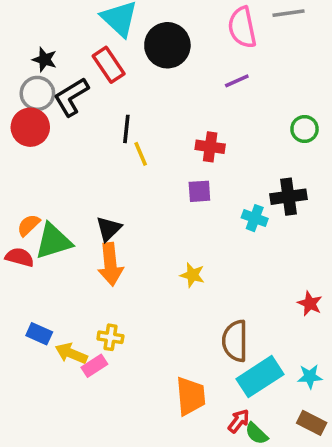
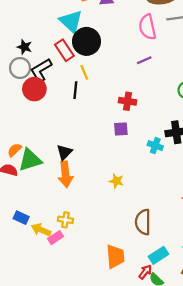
black circle: (167, 45) -> (87, 41), moved
red circle: (30, 127) -> (34, 89), moved
yellow line: (141, 154) -> (84, 72), moved
cyan rectangle: (260, 377) -> (159, 255), moved, size x0.7

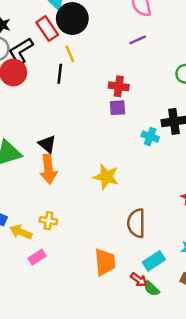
purple square: (121, 129) -> (117, 108), moved
black triangle: (64, 152) -> (47, 144), turned -35
yellow star: (116, 181) -> (106, 177), size x1.5
pink rectangle: (55, 238) -> (37, 257), moved
red arrow: (145, 272) -> (139, 280), turned 88

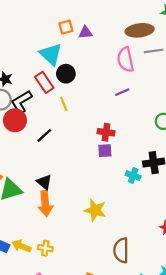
black circle: (72, 19) -> (66, 74), size x0.7
black line: (60, 74) -> (44, 135), moved, turned 42
yellow arrow: (21, 232) -> (21, 246), moved

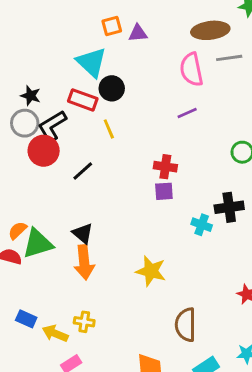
red rectangle: (44, 82) -> (83, 100), turned -36
yellow arrow: (21, 246) -> (55, 333), moved

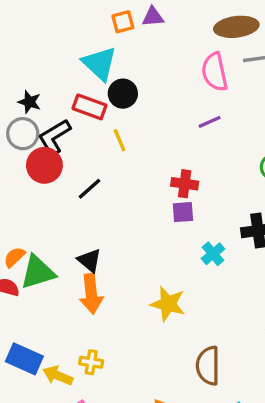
purple triangle: (138, 33) -> (153, 17), moved
cyan cross: (202, 225) -> (213, 254), moved, turned 30
blue rectangle: (26, 319) -> (24, 359), size x1.5

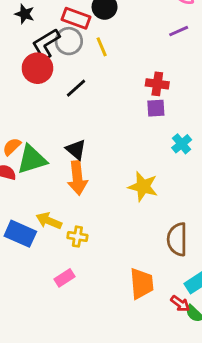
gray circle: (23, 134) -> (69, 41), moved
yellow arrow: (58, 376) -> (49, 221), moved

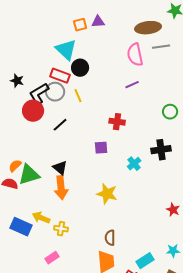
black star: (25, 14) -> (17, 81), moved
purple square: (156, 108) -> (101, 148), moved
brown semicircle: (177, 239) -> (110, 238), moved, size x0.7

